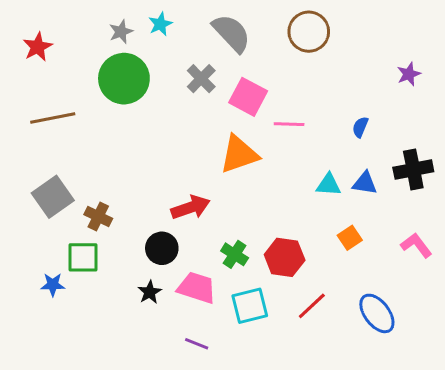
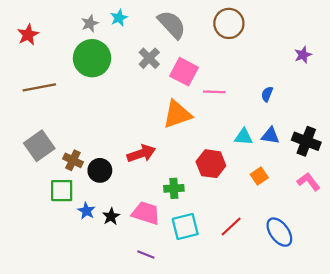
black cross: (413, 170) -> (306, 141), moved, turned 32
black circle: (162, 248) -> (100, 170), moved
green cross: (235, 254) -> (174, 188), turned -36
red hexagon: (285, 257) -> (211, 164), moved
blue star: (53, 285) -> (86, 211), moved, turned 30

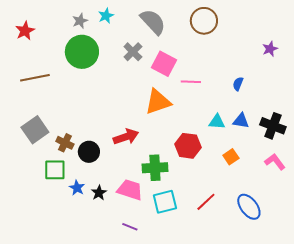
green cross: (174, 188) -> (155, 168), size x1.4

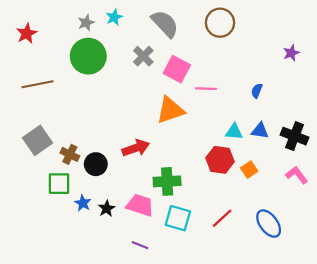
red hexagon: (188, 146) -> (220, 160), moved
cyan square: (165, 202) -> (178, 218), turned 30

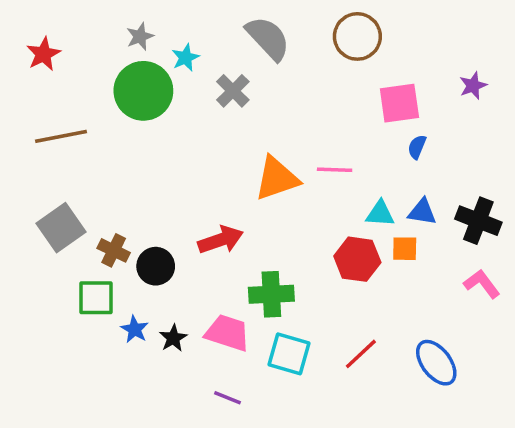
cyan star: (114, 17) -> (185, 58), moved
pink square: (177, 69) -> (399, 103), moved, turned -36
pink line: (206, 89) -> (335, 170), moved
orange square: (249, 170) -> (405, 249), moved, turned 35

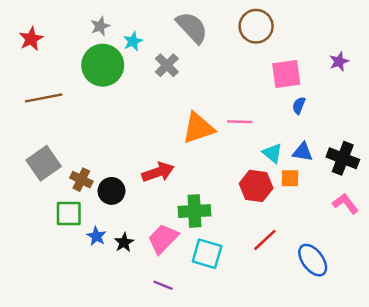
cyan triangle: (380, 214) -> (272, 153), turned 35
pink trapezoid: (228, 333) -> (163, 239), turned -64
red line: (361, 354) -> (265, 240), moved

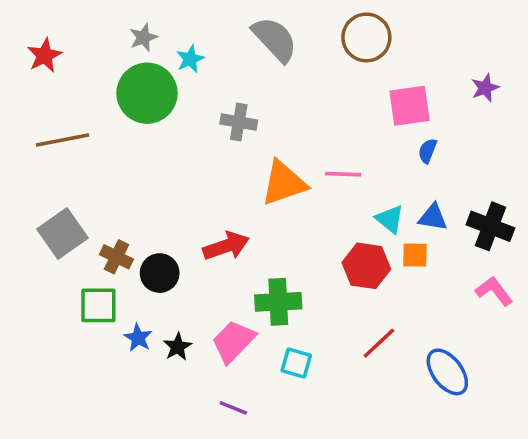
gray cross: (167, 65) -> (239, 122), moved, turned -35
cyan square: (207, 254) -> (296, 363), size x0.7

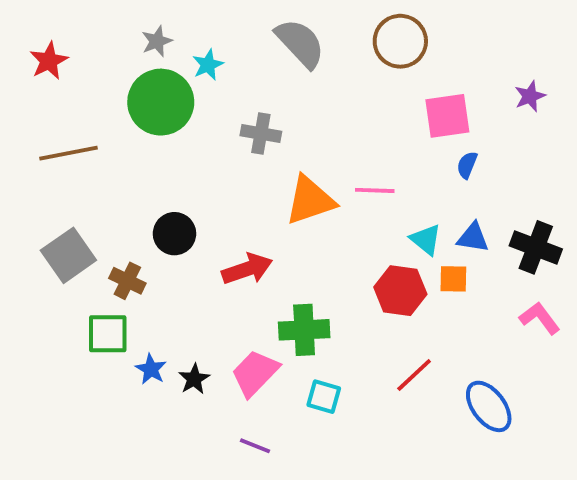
black circle: (160, 273) -> (174, 234), moved

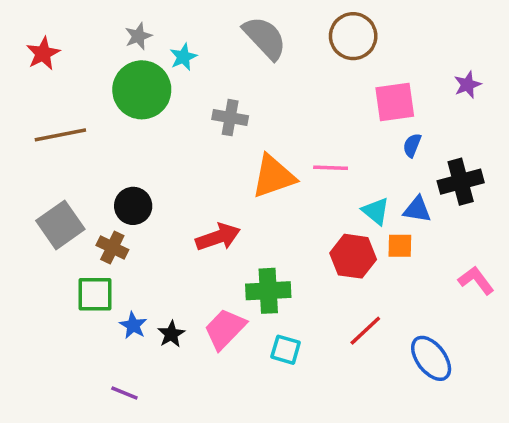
black circle: (174, 234) -> (133, 206), moved
black cross: (536, 247) -> (461, 182), moved, turned -36
purple line: (255, 446) -> (124, 393), moved

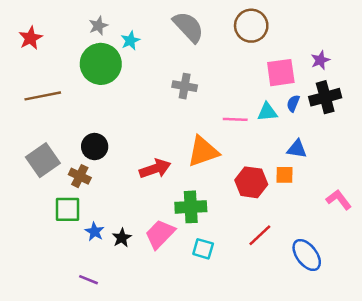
purple star: (467, 85) -> (320, 60), moved
gray cross: (230, 118) -> (185, 86), moved
orange triangle: (273, 176) -> (203, 151), moved
black cross: (461, 182) -> (325, 97), moved
cyan triangle: (376, 211) -> (267, 112), moved, turned -45

